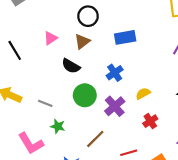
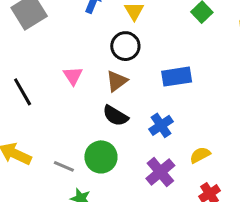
pink triangle: (51, 38) -> (73, 76), turned -32
black semicircle: (71, 66) -> (115, 116), moved
green circle: (85, 95) -> (101, 157), moved

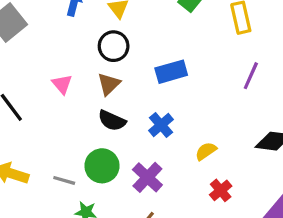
purple cross: (160, 172) -> (147, 177), moved

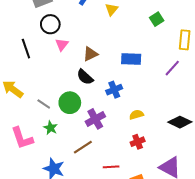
black circle: (114, 46) -> (50, 24), moved
purple line: (251, 76) -> (172, 68), moved

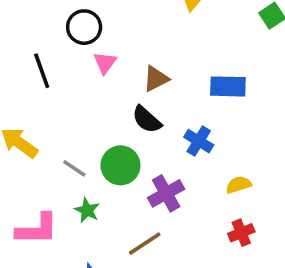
blue cross: (114, 90) -> (199, 141), turned -35
pink L-shape: (22, 138) -> (37, 229), turned -70

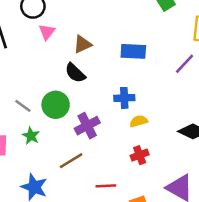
blue cross: (199, 141) -> (124, 98), moved, turned -36

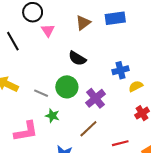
brown triangle: (82, 44) -> (83, 23), moved
blue rectangle: (133, 51) -> (115, 18), moved

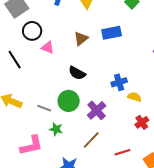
pink triangle: (48, 30) -> (48, 48), turned -32
yellow semicircle: (136, 86) -> (134, 97), turned 48

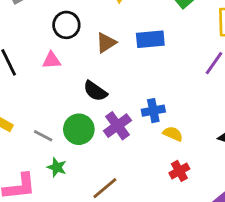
black circle: (32, 31) -> (66, 25), moved
pink triangle: (48, 48) -> (52, 60), moved, turned -32
purple cross: (97, 110) -> (117, 126), moved

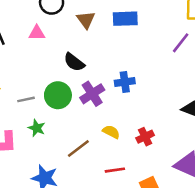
brown triangle: (106, 43) -> (86, 20), turned -36
yellow semicircle: (173, 134) -> (111, 132), moved
gray line: (43, 136) -> (26, 99), turned -42

